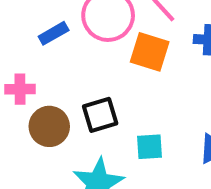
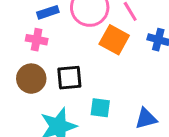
pink cross: (20, 89) -> (37, 40), moved

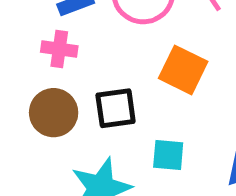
orange square: (114, 40) -> (183, 70), moved

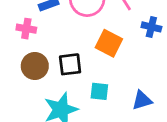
pink cross: (59, 49) -> (26, 29), moved

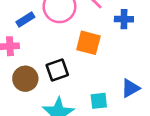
cyan square: (99, 91) -> (99, 101), moved

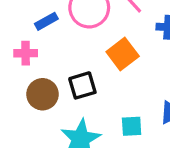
orange square: (88, 43) -> (123, 54), turned 35

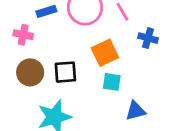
cyan square: (132, 126) -> (112, 82), moved

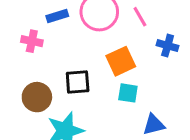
brown circle: (30, 72) -> (37, 97), moved

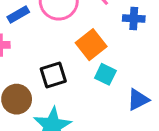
cyan square: (128, 93) -> (105, 74), turned 30

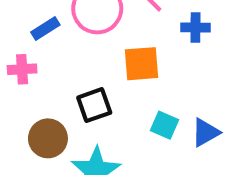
orange square: (91, 45) -> (142, 64), turned 36
cyan square: (105, 74) -> (165, 125), moved

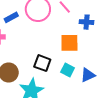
orange square: (142, 64) -> (69, 43), moved
black square: (94, 105) -> (42, 63), moved, turned 36

